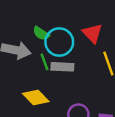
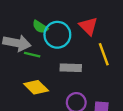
green line: (44, 62) -> (32, 55), moved, turned -56
gray rectangle: (62, 67) -> (71, 68), moved

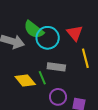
green semicircle: (40, 27) -> (34, 30), size x1.5
green line: (32, 55) -> (42, 78), moved, turned 48

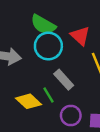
green semicircle: (34, 30) -> (43, 25), moved
gray rectangle: (56, 67) -> (64, 80), turned 48

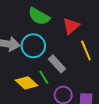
red triangle: (80, 36) -> (71, 26), turned 36
cyan circle: (48, 46) -> (33, 46), moved

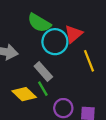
cyan circle: (33, 46) -> (55, 42), moved
gray rectangle: (57, 64) -> (43, 71), moved

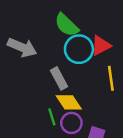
green line: (43, 89) -> (52, 117), moved
yellow diamond: (24, 94) -> (69, 102), moved

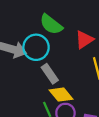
cyan circle: (79, 49) -> (36, 47), moved

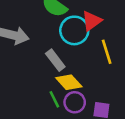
cyan circle: (36, 47) -> (74, 30), moved

